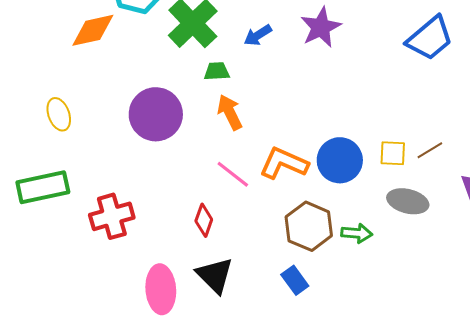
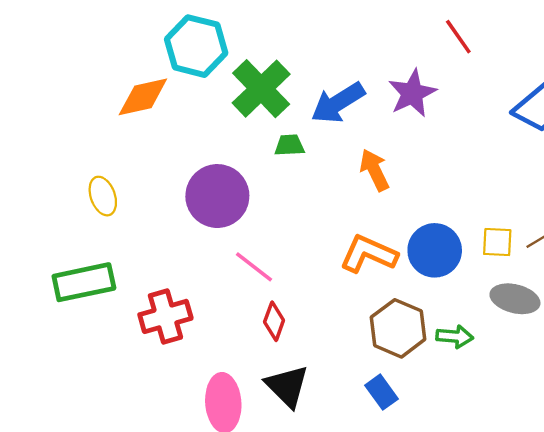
blue arrow: (258, 35) -> (338, 103), size x1.6
orange arrow: (230, 112) -> (374, 170), moved
pink line: (233, 174) -> (254, 267), moved

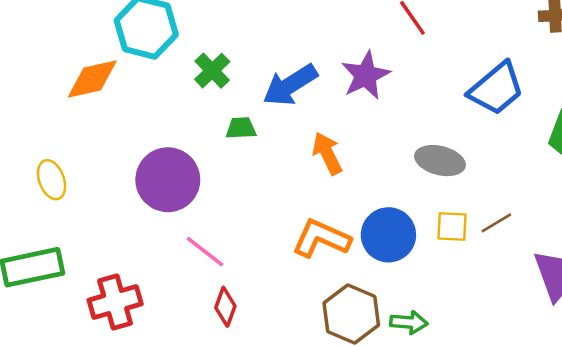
green cross: (261, 89) -> (212, 71), size x0.6
gray ellipse: (515, 299) -> (440, 161), moved

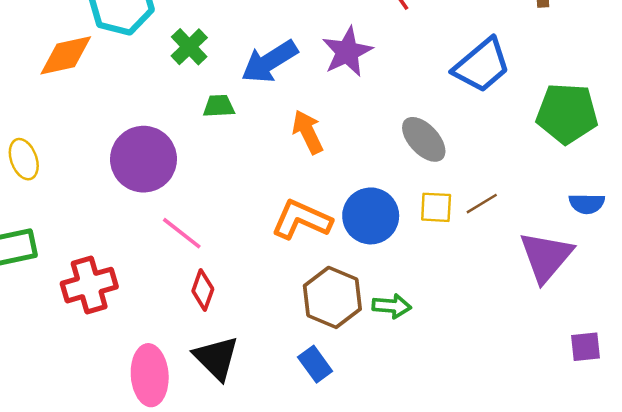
gray ellipse: (440, 161) -> (424, 139), turned 33

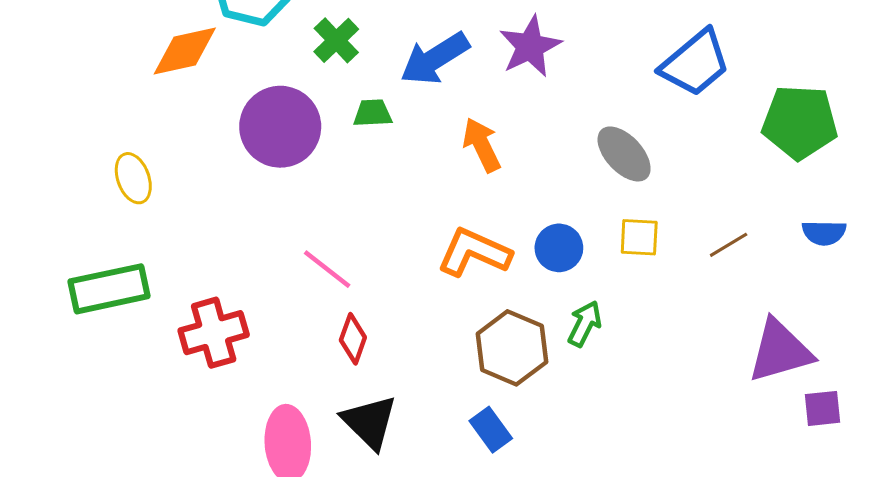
purple circle: (144, 159) -> (280, 127), moved
brown line: (482, 204) -> (729, 245), moved
blue circle: (371, 216) -> (559, 248), size x0.7
purple triangle: (546, 257) -> (780, 351), moved, turned 34
green arrow: (392, 306) -> (585, 324), moved, turned -69

